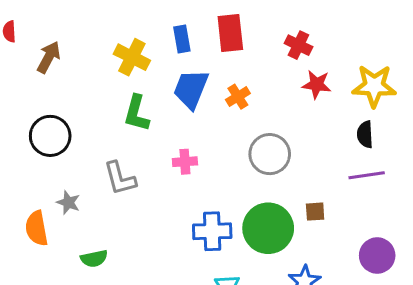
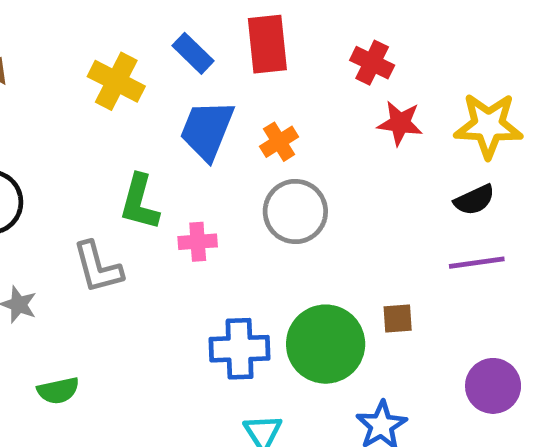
blue rectangle: (182, 39) -> (193, 53), turned -36
green L-shape: (136, 113) -> (140, 202), moved
black semicircle: (365, 134) -> (474, 200), turned -112
gray circle: (270, 154) -> (295, 211), moved

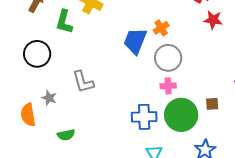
blue trapezoid: (207, 130) -> (135, 41), moved
green L-shape: (140, 202) -> (64, 22), moved
pink cross: (198, 242) -> (168, 86), moved

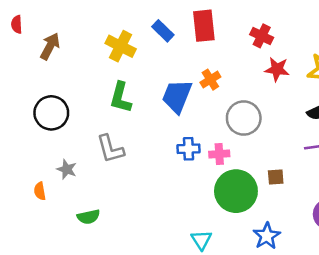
green L-shape: (64, 22) -> (121, 97), moved
gray circle: (168, 58) -> (244, 118), moved
orange semicircle: (28, 115) -> (40, 191), size x0.6
blue cross: (144, 117) -> (189, 149), moved, size x0.7

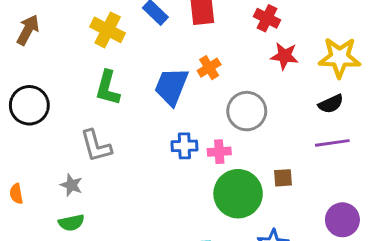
gray star: (67, 169) -> (71, 185), moved

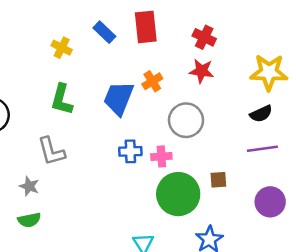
yellow cross: (108, 30) -> (62, 48), size x0.7
red star: (284, 56) -> (202, 71), moved
purple circle: (342, 220) -> (270, 202), moved

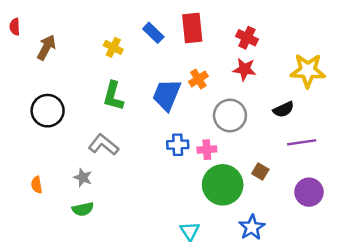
black semicircle: (261, 114) -> (283, 109), moved
gray L-shape: (51, 151) -> (103, 145), turned 144
brown square: (218, 180) -> (260, 171), turned 35

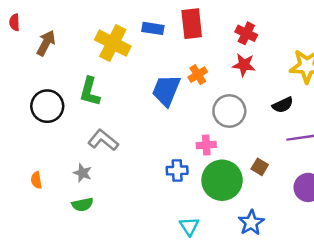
blue rectangle: (153, 33) -> (153, 28), turned -35
yellow cross: (113, 47) -> (113, 43), size x1.8
green L-shape: (113, 96) -> (90, 92), moved
blue cross: (178, 145) -> (177, 170), moved

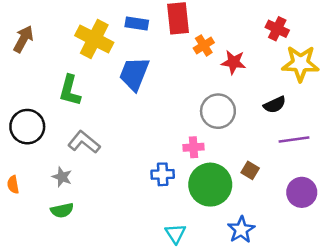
red cross: (246, 33) -> (277, 29), moved
orange cross: (198, 75) -> (204, 45), moved
blue trapezoid: (166, 90) -> (134, 74), moved
black circle: (47, 106) -> (27, 127), moved

